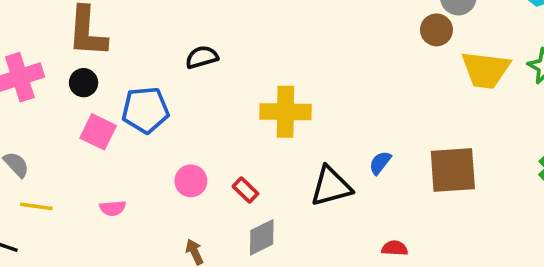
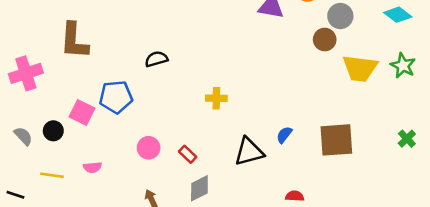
black circle: (84, 83) -> (53, 131), moved
yellow cross: (285, 112) -> (216, 98), size x0.6
yellow line: (36, 206) -> (52, 175), moved

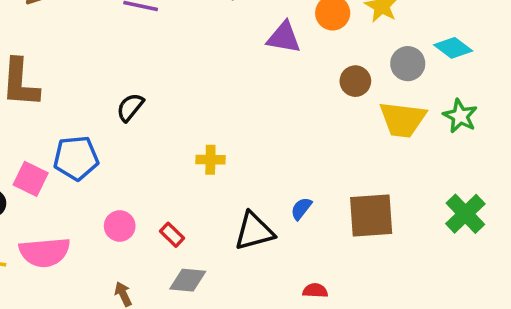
gray circle: (340, 16) -> (408, 64), moved
black semicircle: (156, 59) -> (130, 107), turned -35
green cross: (407, 139) -> (465, 214), size x1.6
pink semicircle: (92, 167) -> (45, 252), size x2.0
gray diamond: (199, 188) -> (188, 280), turned 32

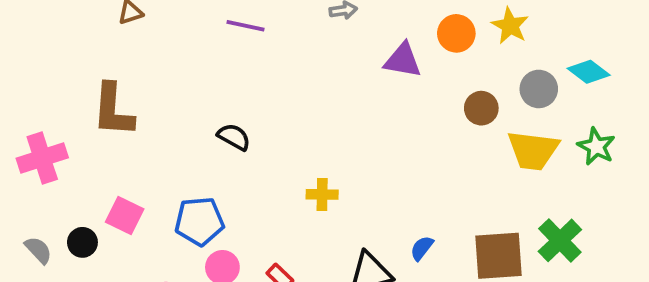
black semicircle: (130, 107) -> (234, 137), turned 80
blue pentagon: (76, 158) -> (199, 221), moved
green cross: (465, 214) -> (560, 240), moved

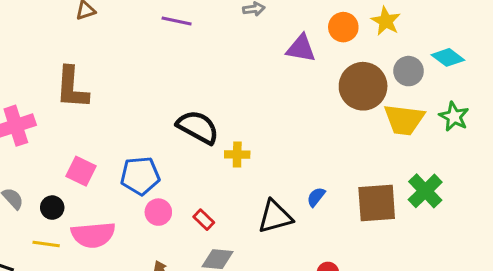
brown circle: (481, 108) -> (363, 86), size x1.8
black semicircle: (234, 137) -> (198, 127), moved, size x1.6
black circle: (82, 242) -> (52, 208), moved

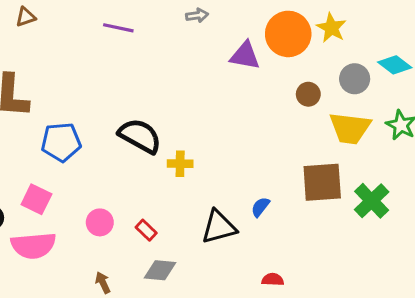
orange circle: (343, 27) -> (288, 34), size x1.5
brown circle: (363, 86) -> (308, 94), size x0.5
pink square: (81, 171) -> (36, 199), moved
blue pentagon: (140, 176) -> (61, 142), moved
brown square: (377, 203) -> (322, 182), moved

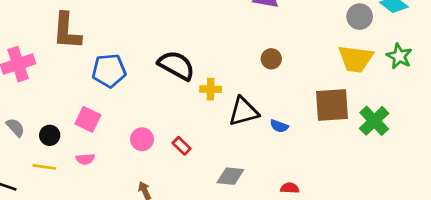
brown circle: (308, 94) -> (271, 59), moved
blue semicircle: (260, 207) -> (279, 126), turned -108
black triangle: (219, 227) -> (244, 112), moved
pink semicircle: (33, 246) -> (85, 159), size x0.5
gray diamond: (160, 270) -> (230, 176), moved

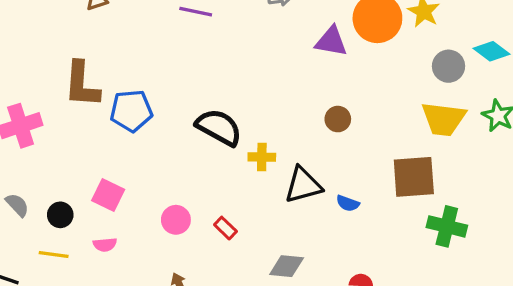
blue pentagon: (109, 71) -> (131, 111), moved
green cross: (374, 121) -> (447, 226), moved, turned -32

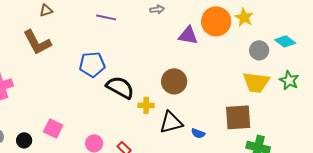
brown L-shape: (82, 84) -> (37, 42), moved, turned -32
blue pentagon: (131, 111) -> (92, 64), moved
brown circle: (338, 119) -> (174, 81), moved, size x1.6

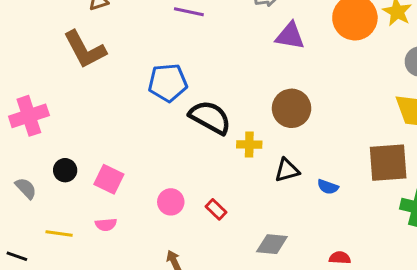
purple triangle: (188, 35) -> (290, 36), moved
black triangle: (171, 122) -> (287, 170), size x0.7
black circle: (24, 140) -> (65, 170), moved

